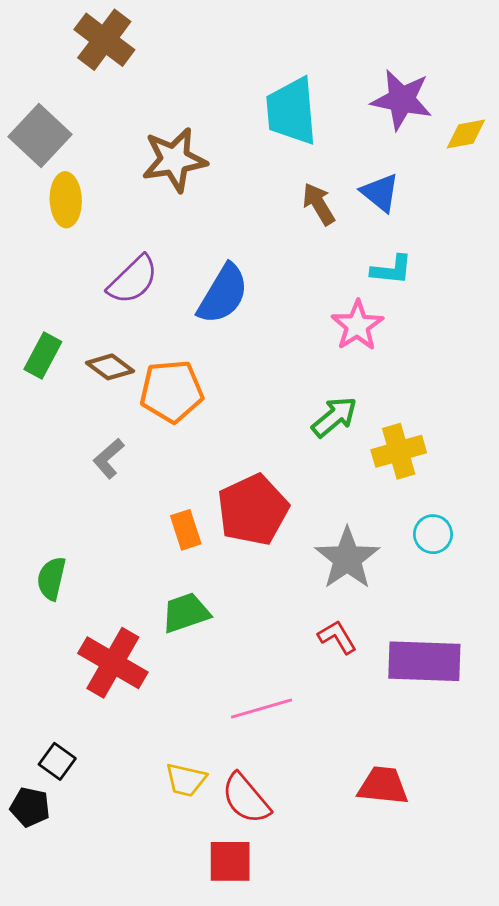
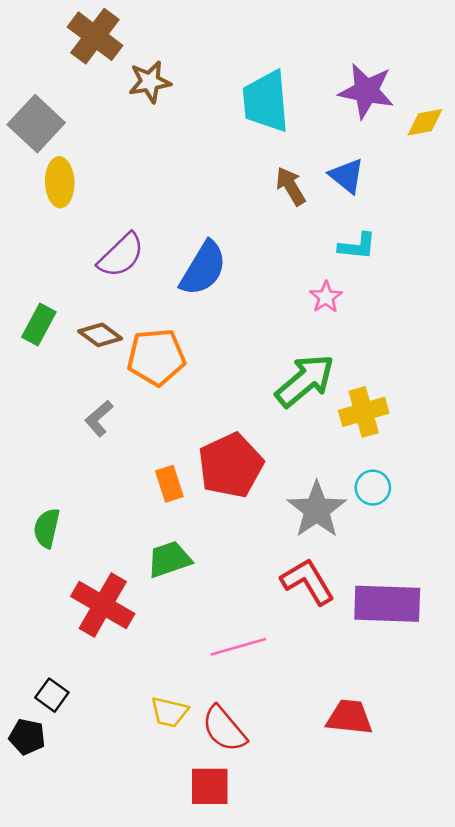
brown star: (174, 160) -> (150, 82), moved, size x0.7
pink star: (357, 326) -> (326, 297), size x0.7
green arrow: (334, 417) -> (305, 381), size x1.4
cyan circle: (433, 534) -> (373, 488), moved
red L-shape: (337, 637) -> (308, 582), size x1.5

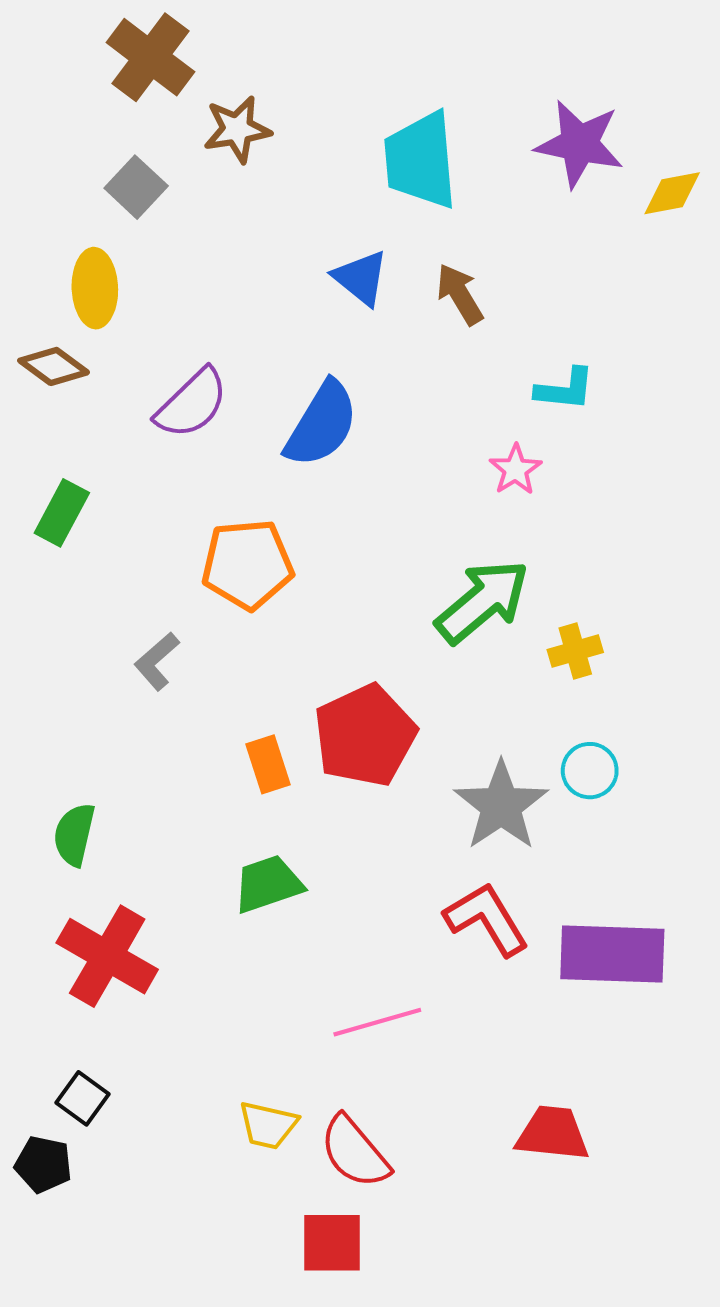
gray square: (36, 124) -> (136, 187), moved, size x0.7
blue triangle: (347, 176) -> (361, 278), moved
brown diamond: (100, 335) -> (54, 366), moved
yellow cross: (364, 412) -> (575, 651), size x0.7
red cross: (103, 605) -> (107, 956), moved

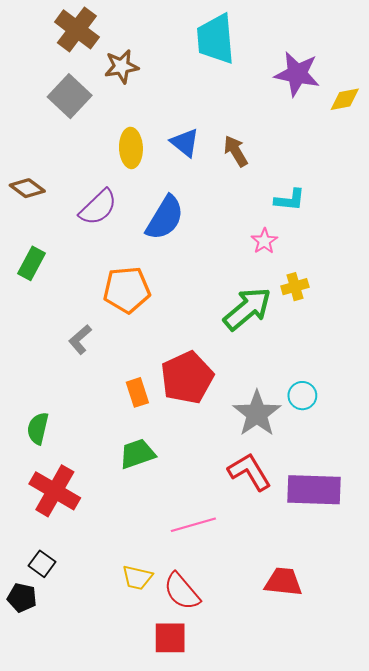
cyan trapezoid: (421, 160) -> (216, 39), moved
gray square: (136, 187) -> (70, 96), size x1.4
yellow ellipse: (95, 288) -> (131, 148), moved
yellow cross: (575, 651) -> (295, 287), moved

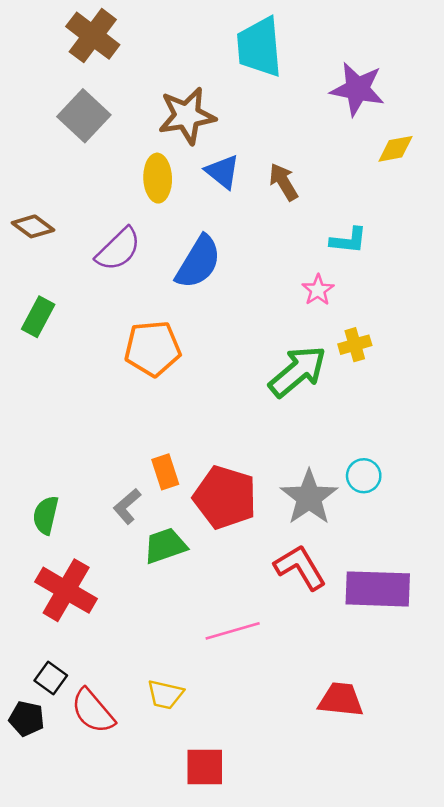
brown star: (121, 66) -> (187, 116), moved, size x1.4
yellow diamond: (345, 99) -> (396, 149), moved
gray L-shape: (80, 339) -> (127, 506), moved
red pentagon: (187, 378) -> (225, 497), moved, turned -30
red semicircle: (182, 591) -> (93, 711), moved

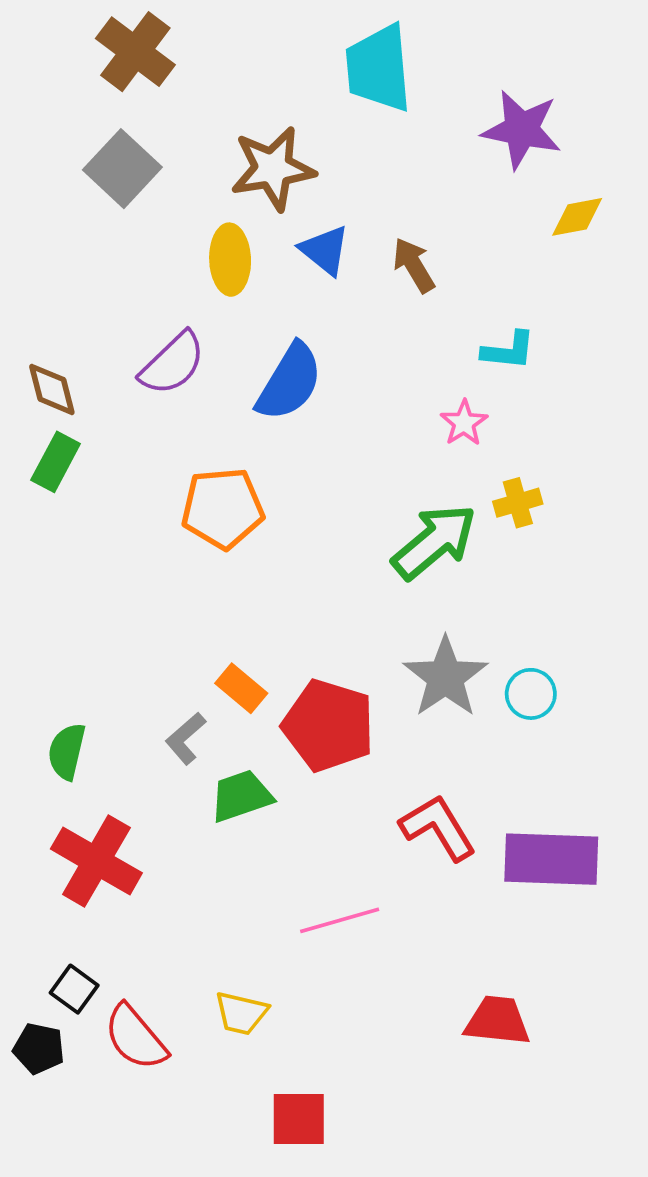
brown diamond: (33, 226) -> (52, 389), moved, turned 39
orange rectangle: (165, 472) -> (241, 688), turned -32
gray star: (309, 497) -> (445, 677), moved

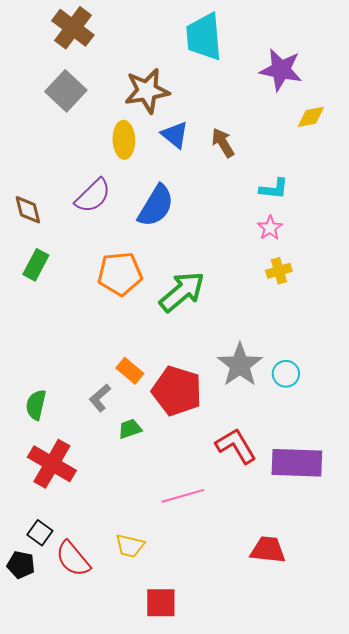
pink star: (464, 423) -> (270, 228), moved
green rectangle: (56, 462) -> (36, 265), moved
green arrow: (434, 542) -> (182, 292), moved
green trapezoid: (241, 796) -> (130, 429), size x0.7

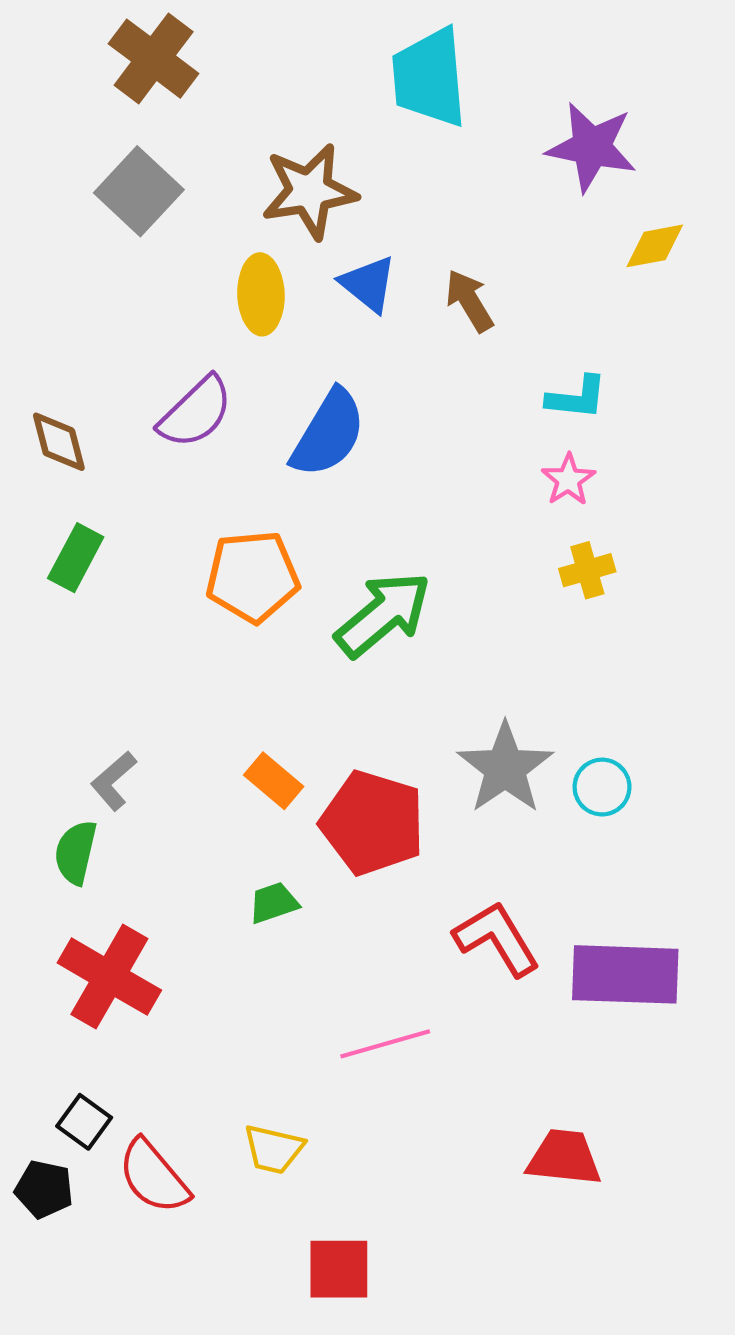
gray L-shape: (100, 398) -> (114, 781), moved

